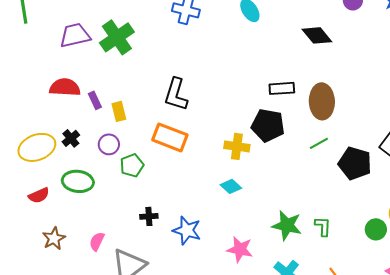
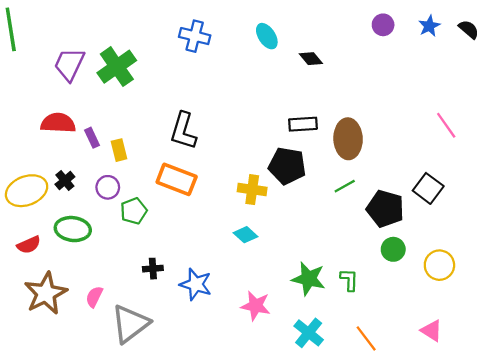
purple trapezoid: (75, 35) -> (69, 64), turned -52
black diamond: (317, 35) -> (311, 59), moved, size x0.7
green circle: (376, 229) -> (393, 249), moved
brown star: (54, 238) -> (46, 293), size x1.6

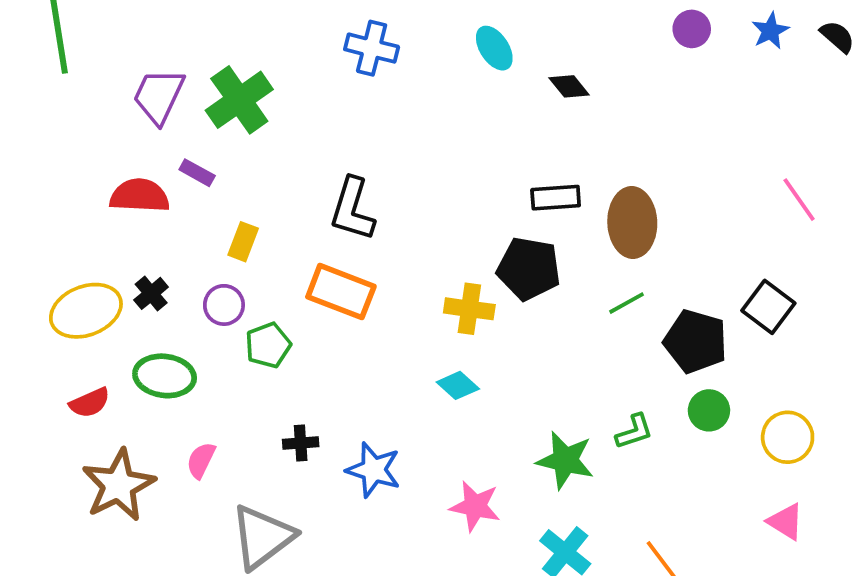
purple rectangle: (92, 138) -> (197, 173), moved, turned -36
yellow rectangle: (119, 150) -> (243, 242), turned 35
green L-shape: (349, 280) -> (634, 431), moved, turned 70
pink semicircle: (94, 297) -> (201, 460), moved
pink triangle: (432, 331) -> (786, 522), moved

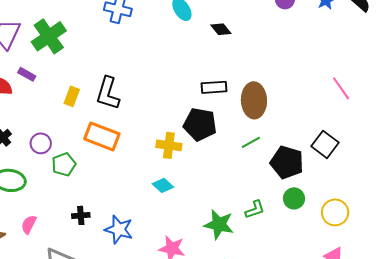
yellow rectangle: (243, 242) -> (72, 96), moved

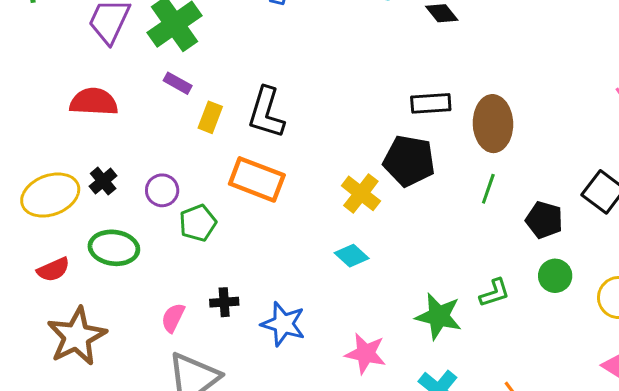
purple rectangle: (27, 74) -> (178, 83), moved
green line: (251, 142) -> (488, 189), turned -42
yellow cross: (169, 145) -> (361, 193), turned 30
black pentagon: (287, 162) -> (544, 220), size x0.7
pink semicircle: (29, 224) -> (173, 318), moved

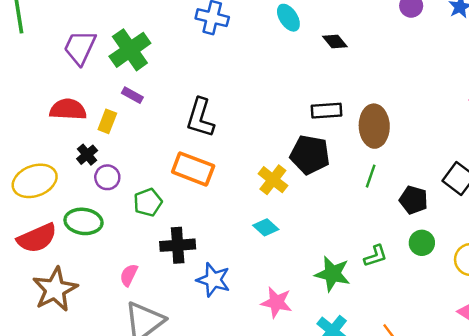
yellow rectangle: (210, 117) -> (107, 121), moved
black cross: (103, 181) -> (87, 155), moved
purple circle: (162, 190) -> (107, 177), moved
red semicircle: (53, 270) -> (37, 238), size x1.6
black cross: (224, 302) -> (178, 245), moved, size x1.6

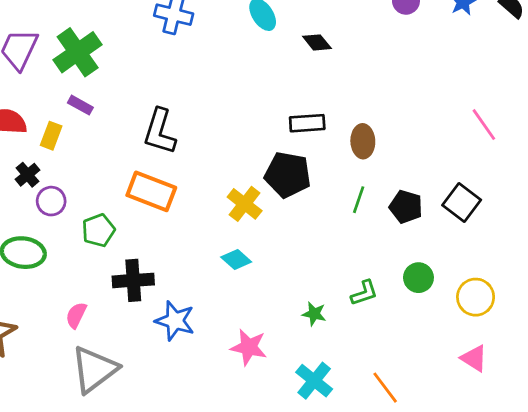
brown ellipse: (374, 126) -> (363, 141), size x0.7
black pentagon: (414, 200) -> (406, 207), moved
green star: (333, 274) -> (314, 314), size x0.6

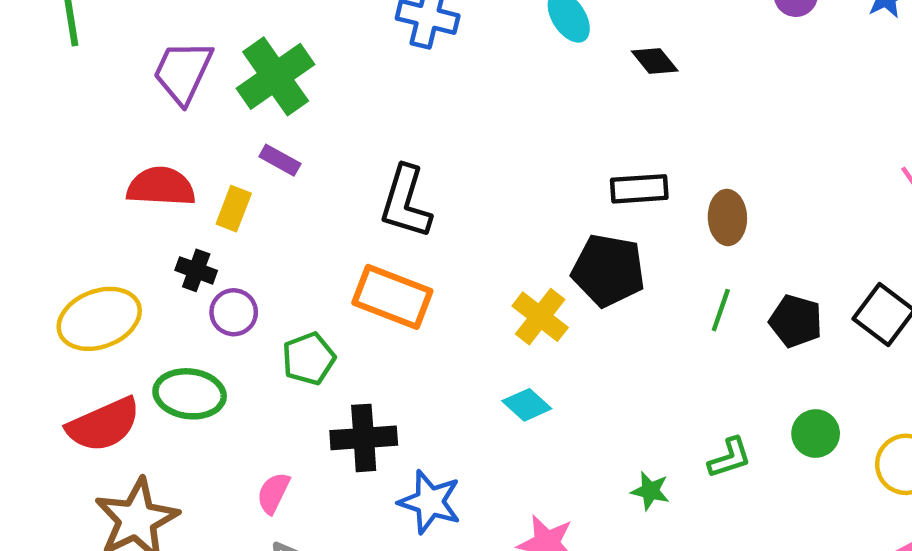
black cross: (27, 175) -> (196, 270), turned -30

